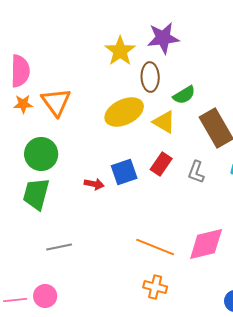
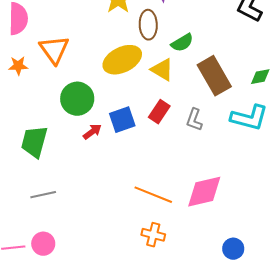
orange star: (23, 104) -> (18, 66), moved
green circle: (41, 154) -> (77, 99), moved
red arrow: (94, 184) -> (92, 132), turned -48
gray line: (59, 247) -> (43, 195), moved

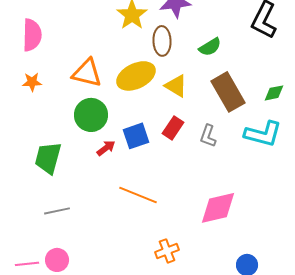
green semicircle: (182, 43) -> (210, 47), moved
orange triangle: (54, 50) -> (87, 73), moved, turned -40
orange line: (153, 195) -> (138, 195), moved
orange cross: (153, 235) -> (167, 251), turned -35

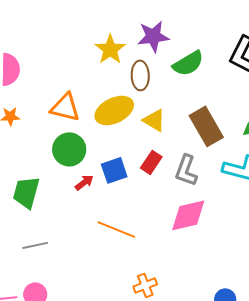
green semicircle: (210, 47) -> (188, 63), moved, size x1.4
gray L-shape: (208, 136) -> (186, 170), size x1.4
pink diamond: (218, 208) -> (188, 215), moved

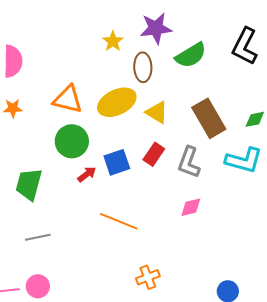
yellow star: (110, 49) -> (113, 41), size x0.7
pink diamond: (188, 215) -> (191, 207), size x0.6

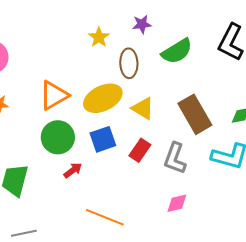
purple star: (156, 28) -> (142, 24), size x0.6
orange triangle: (68, 99) -> (54, 95), turned -44
blue square: (117, 162) -> (103, 139), moved

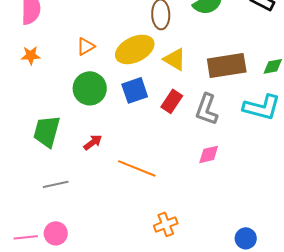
orange triangle: (54, 95) -> (86, 46), size x0.6
brown rectangle: (195, 114) -> (227, 65), turned -69
red arrow: (73, 170) -> (93, 142), moved

